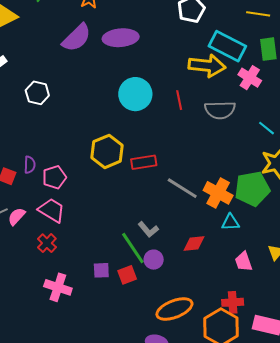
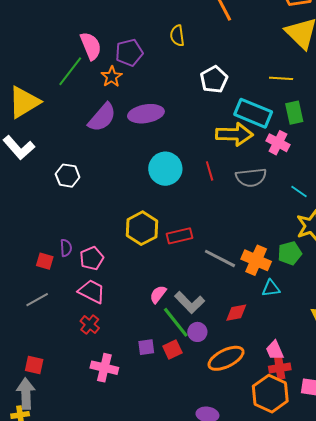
green pentagon: (252, 189) -> (290, 253), size x0.7
pink semicircle: (17, 216) -> (158, 294), moved
gray L-shape: (148, 229) -> (190, 302), size x1.4
pink trapezoid: (244, 262) -> (275, 350), moved
orange ellipse: (174, 309) -> (226, 358), moved

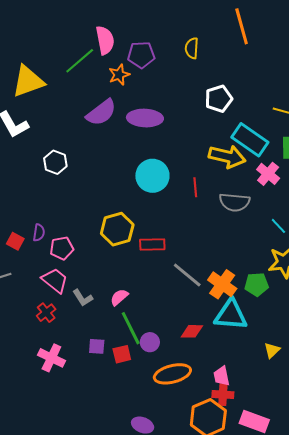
cyan triangle: (271, 288) -> (231, 315), size x1.8
gray L-shape: (190, 302) -> (83, 298), moved, size x0.7

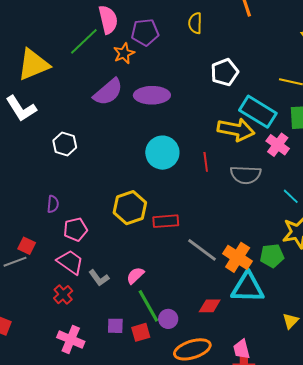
purple semicircle: (39, 233) -> (53, 204), moved
red square: (15, 241) -> (27, 246), moved

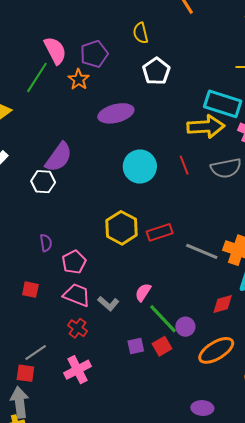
white pentagon: (225, 72) -> (156, 71), moved
purple semicircle: (108, 92) -> (59, 157), moved
gray line: (15, 262) -> (36, 352), moved
pink cross: (71, 339) -> (78, 370), moved, turned -36

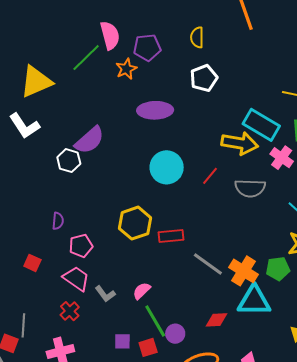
red line: (184, 165) -> (210, 176), turned 48
gray line: (36, 352) -> (23, 325), turned -65

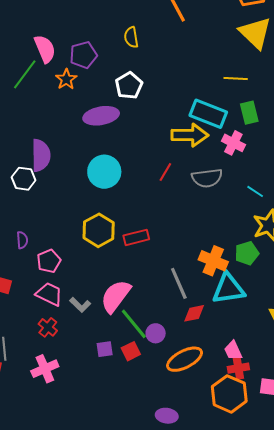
white pentagon: (204, 78) -> (129, 86), moved
purple semicircle: (89, 140) -> (41, 155), turned -40
cyan circle: (167, 167) -> (104, 172), moved
gray line: (208, 264) -> (179, 283), moved, turned 40
pink semicircle: (142, 291) -> (116, 296), size x1.8

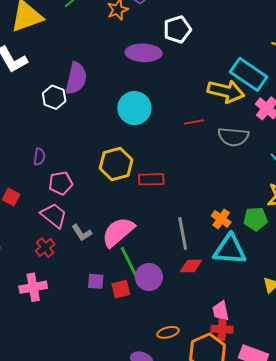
red line: (165, 172) -> (194, 122), turned 36
orange cross: (213, 261) -> (221, 219), size x0.7
purple circle: (156, 333) -> (149, 277), size x1.4
orange ellipse: (185, 359) -> (168, 332), moved, size x0.6

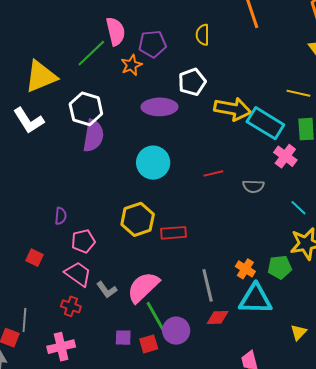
yellow arrow: (226, 91) -> (233, 109), moved
white hexagon: (54, 97) -> (86, 109), moved, size x1.4
gray semicircle: (233, 137) -> (253, 186), size x0.7
red cross: (45, 248) -> (71, 306), turned -30

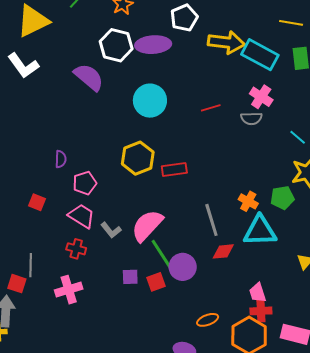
white hexagon: (86, 109) -> (116, 45), moved
purple semicircle: (93, 136) -> (89, 77), turned -56
pink cross: (285, 156) -> (261, 97), moved

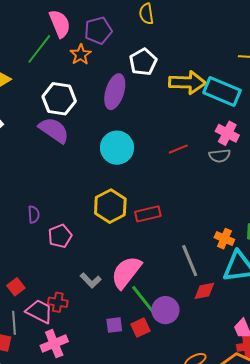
white hexagon: (116, 45) -> (59, 99), moved
purple ellipse: (153, 45) -> (115, 92), turned -64
red square: (37, 202) -> (16, 287), moved, turned 36
pink trapezoid: (81, 216) -> (39, 311), moved

